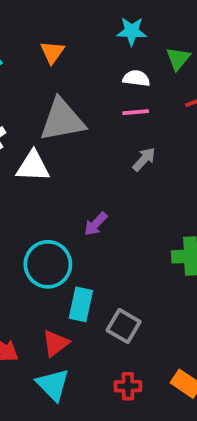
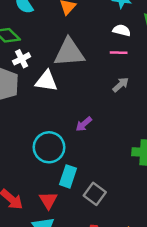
red triangle: (56, 343) -> (48, 200), turned -30

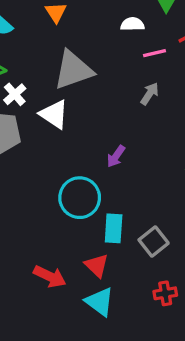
pink line: (119, 53) -> (154, 53), moved
white triangle: (46, 81) -> (54, 114), turned 40
gray square: (95, 194) -> (154, 242), turned 30

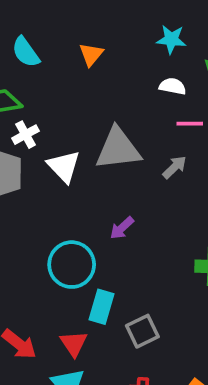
gray triangle: (73, 70) -> (118, 149), moved

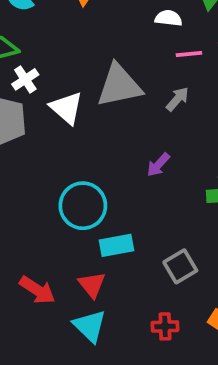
purple arrow: (122, 228) -> (158, 165), moved
cyan rectangle: (101, 307) -> (117, 245), turned 68
gray square: (142, 331) -> (180, 266), moved

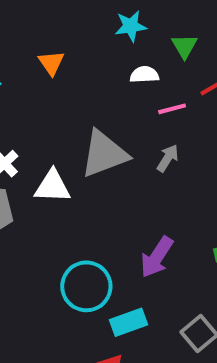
white triangle: (66, 108) -> (52, 186), turned -30
purple arrow: (158, 165) -> (157, 257), moved, size x1.5

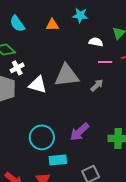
cyan star: (131, 26) -> (80, 15), moved
orange triangle: (51, 63) -> (52, 25), turned 48

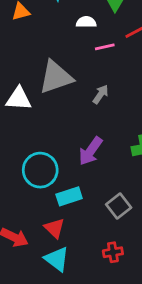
gray arrow: (97, 85) -> (101, 94), moved

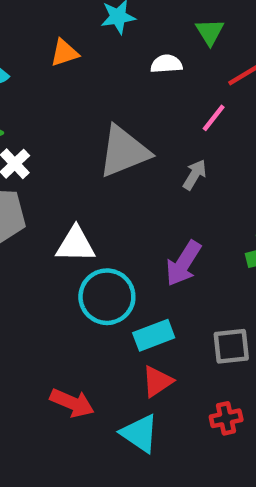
pink line: (105, 47) -> (214, 118), moved, turned -36
white triangle: (19, 99) -> (76, 244), moved
gray square: (119, 206) -> (231, 346), turned 35
red triangle: (54, 228) -> (157, 381), moved, turned 45

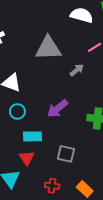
white semicircle: (166, 64) -> (82, 15), size x1.5
cyan circle: (107, 297) -> (17, 111), size x0.6
red triangle: (157, 381) -> (27, 158), turned -49

